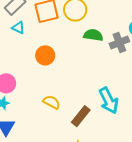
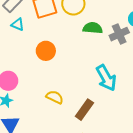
cyan arrow: (109, 101) -> (106, 78), moved

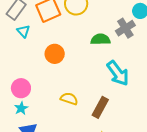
cyan triangle: (18, 24) -> (23, 31), turned 32
green semicircle: (93, 28) -> (100, 39), moved

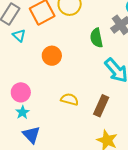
green semicircle: (100, 39) -> (96, 38), turned -96

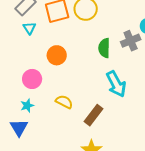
pink circle: (21, 92) -> (32, 79), moved
cyan star: (22, 112) -> (27, 106), moved

